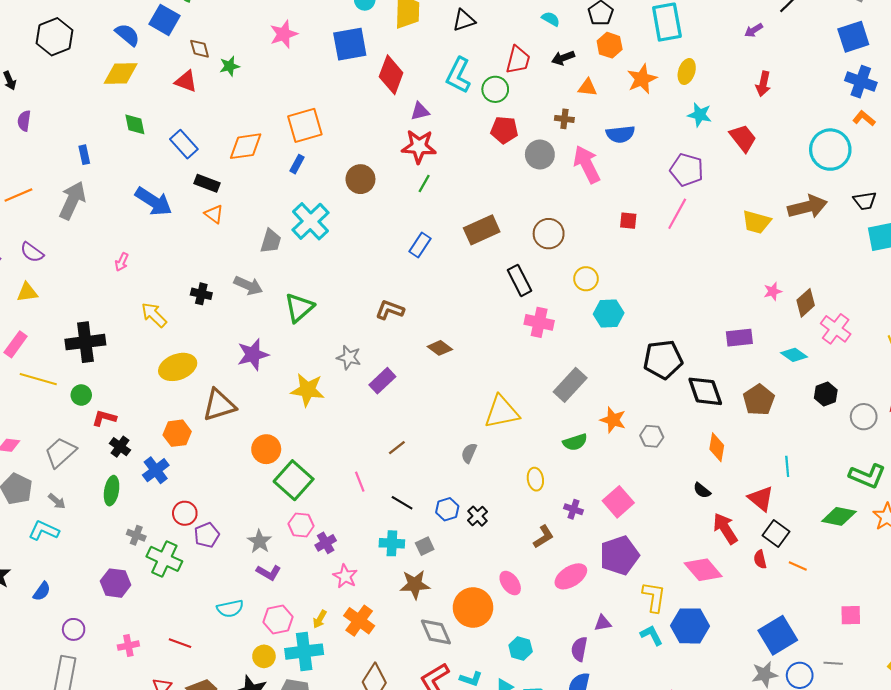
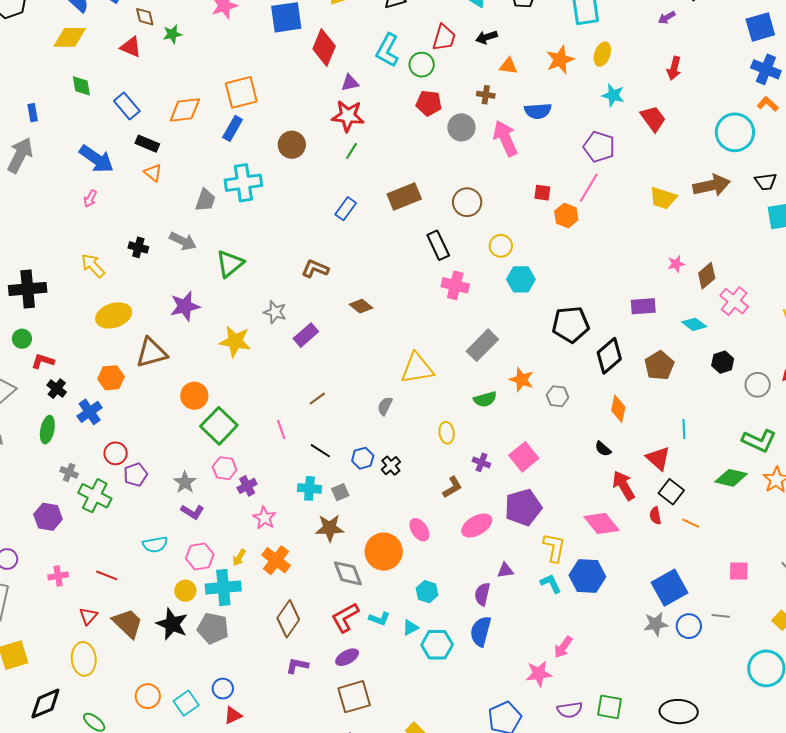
orange hexagon: (610, 45) -> (566, 216), moved
blue rectangle: (297, 164) -> (233, 128), size x1.4
cyan cross: (311, 221) -> (243, 183), turned 33
pink arrow: (122, 262) -> (90, 198), moved
black diamond: (705, 391) -> (609, 356), turned 66

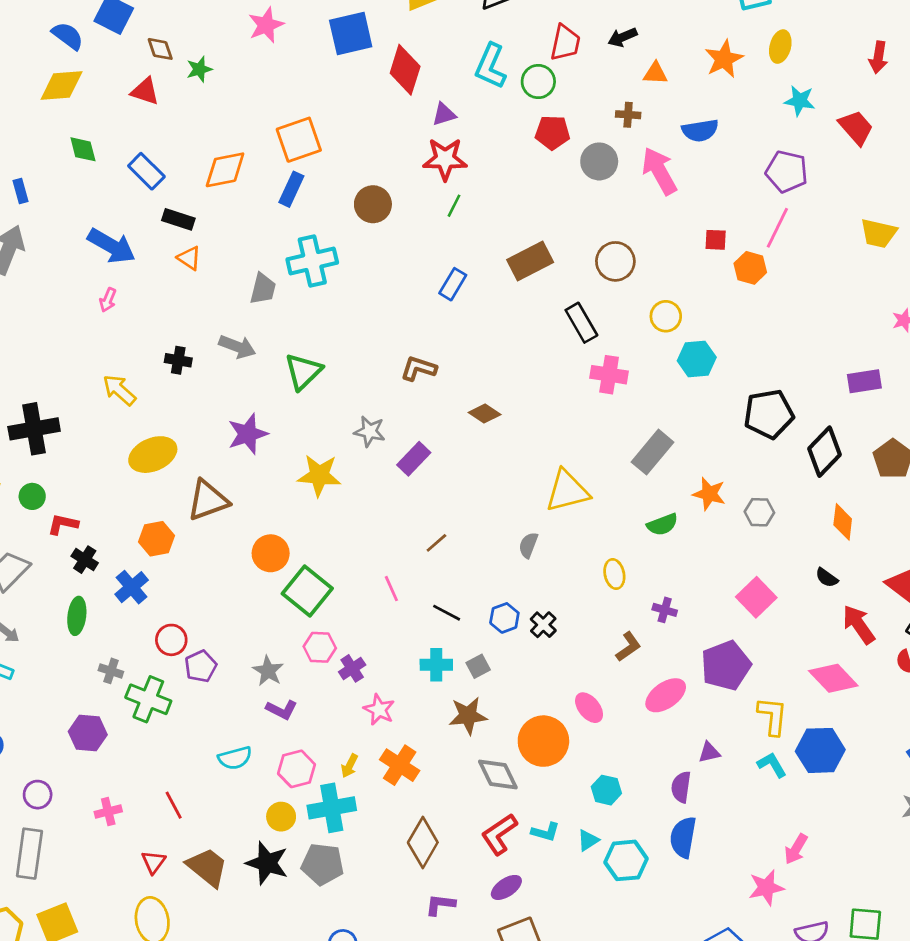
pink square: (524, 457) -> (756, 597), moved
red line: (107, 575) -> (174, 805), turned 45

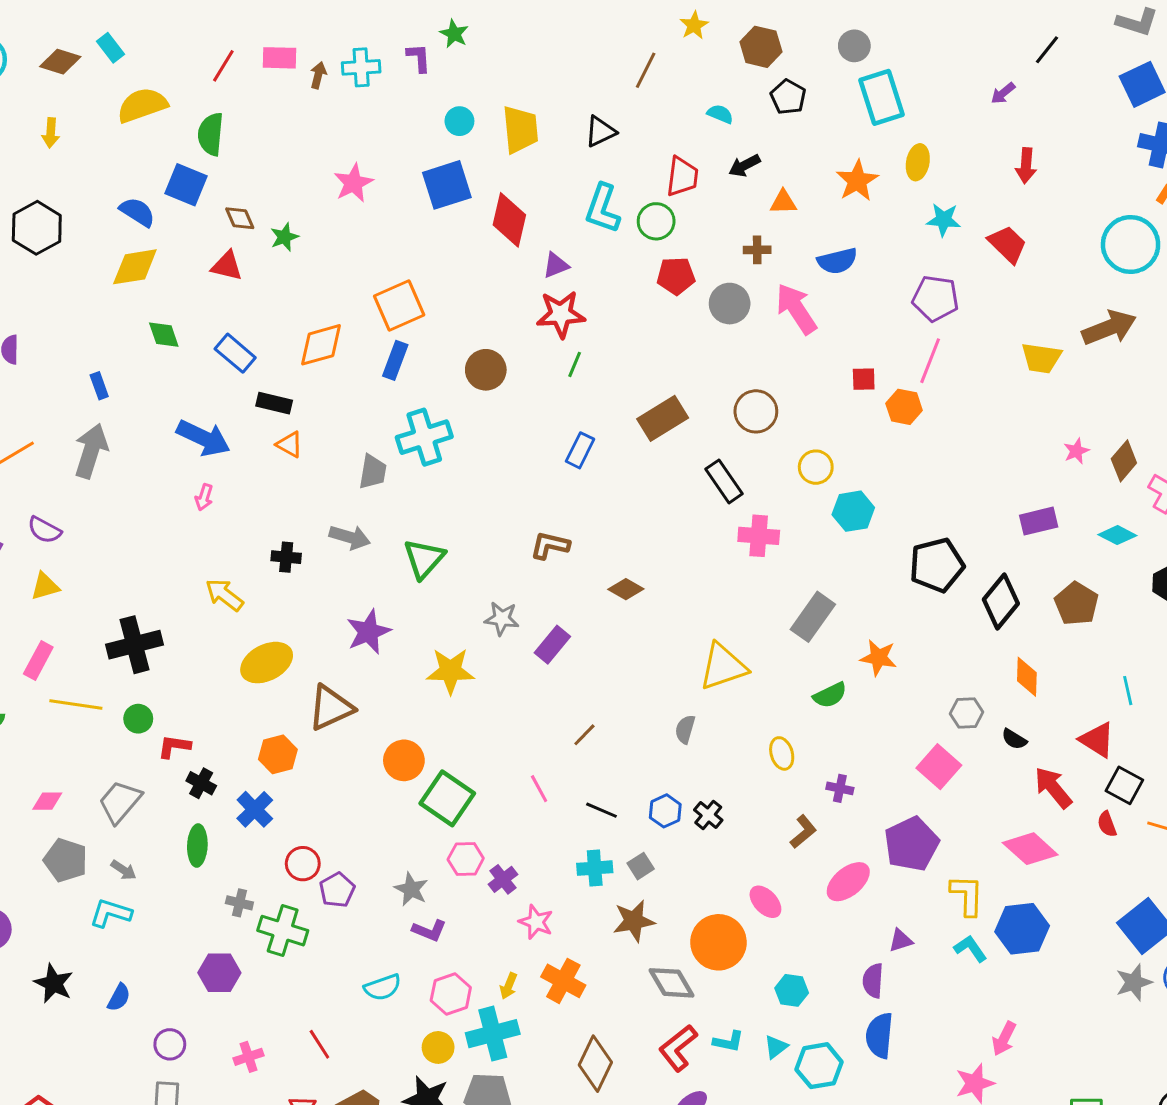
gray hexagon: (759, 512) -> (967, 713), moved

